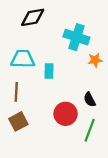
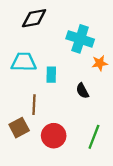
brown line: (16, 92) -> (34, 105), moved
black semicircle: (90, 100) -> (82, 91), moved
red circle: (66, 114) -> (54, 136), moved

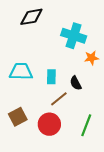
cyan trapezoid: (24, 62) -> (21, 72), moved
cyan rectangle: (51, 75) -> (51, 77), moved
brown line: (34, 105) -> (59, 99), moved, turned 48

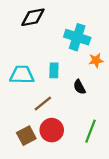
cyan rectangle: (51, 77) -> (54, 70), moved
brown line: (59, 99) -> (43, 104), moved
brown square: (18, 117) -> (26, 136), moved

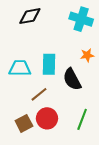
cyan cross: (77, 37) -> (81, 19), moved
cyan rectangle: (54, 70) -> (49, 64), size x1.5
black semicircle: (79, 87) -> (72, 79), size x1.6

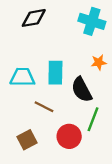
brown line: (39, 94) -> (44, 107), turned 66
red circle: (47, 118) -> (69, 136), moved
green line: (82, 119) -> (93, 119), moved

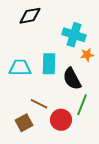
cyan cross: (92, 21) -> (74, 35), moved
brown line: (44, 107) -> (39, 104), moved

